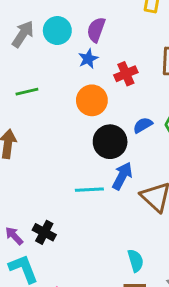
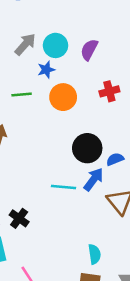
blue star: (88, 59) -> (46, 70), moved
orange circle: (92, 100) -> (63, 97), moved
blue semicircle: (143, 125) -> (115, 159), moved

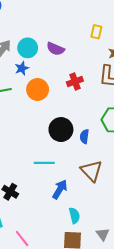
purple semicircle: (89, 50) -> (55, 49), turned -90
blue semicircle: (115, 159) -> (84, 137), turned -56
blue arrow: (94, 179) -> (60, 189), moved

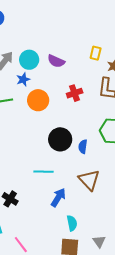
yellow rectangle: (96, 32) -> (96, 53), moved

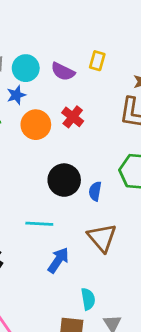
yellow rectangle: (96, 53) -> (97, 61), moved
red cross: (75, 93) -> (73, 117), moved, turned -35
cyan semicircle: (72, 223) -> (88, 299), moved

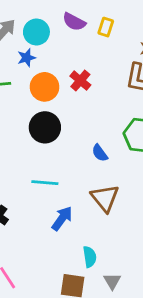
purple semicircle: (63, 71) -> (74, 22), moved
black circle: (64, 180) -> (45, 127), moved
blue semicircle: (95, 191) -> (100, 153), turned -48

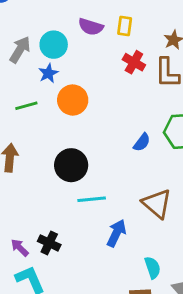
red cross: (80, 81) -> (134, 62), moved
black circle: (45, 127) -> (71, 165), moved
blue semicircle: (100, 153) -> (142, 142), moved, turned -96

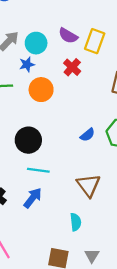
yellow rectangle: (125, 26) -> (95, 41), size x1.5
red cross: (134, 62) -> (72, 67), moved
blue arrow: (116, 233) -> (33, 198), moved
cyan semicircle: (153, 268) -> (76, 222), moved

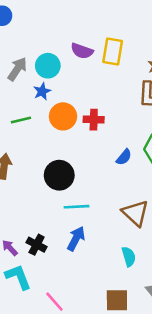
red cross: (72, 67) -> (94, 120), moved, turned -30

